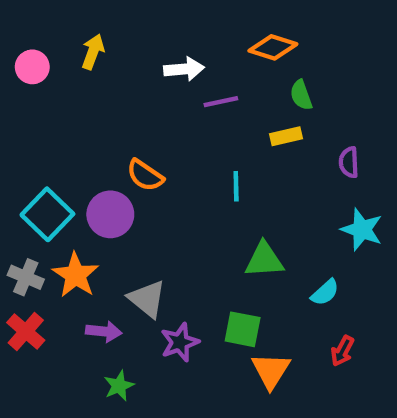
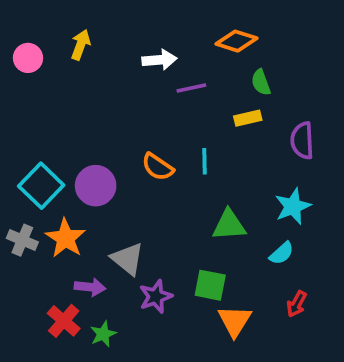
purple semicircle: (349, 162) -> (302, 141), size x1.4
orange semicircle: (145, 175) -> (158, 167), moved
cyan star: (362, 230) -> (293, 206), moved, turned 30
red cross: (26, 331) -> (64, 321), moved

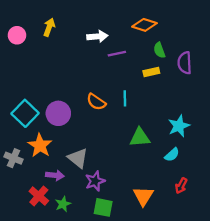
purple semicircle: (302, 141) -> (185, 63), moved
gray cross: (22, 240) -> (14, 158), moved
green square: (210, 285) -> (103, 207), moved

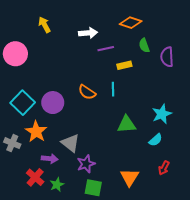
yellow arrow: (49, 27) -> (44, 25), turned -49
pink circle: (17, 35) -> (15, 54), moved, size x1.5
yellow rectangle: (151, 72) -> (124, 65), moved

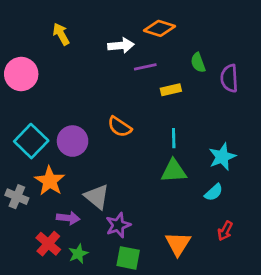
orange diamond: (131, 23) -> (159, 28), moved
cyan line: (113, 89) -> (174, 138), moved

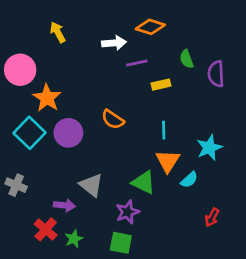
green triangle: (174, 171) -> (144, 182), moved, turned 30
orange star: (50, 181) -> (47, 98), moved
cyan semicircle: (214, 192) -> (189, 180), moved
purple star: (118, 225) -> (127, 212), moved
orange triangle: (178, 244) -> (168, 161), moved

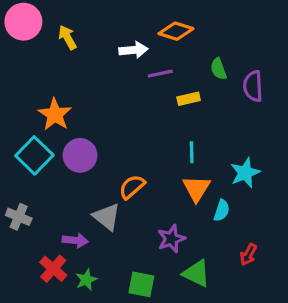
pink circle: (20, 70) -> (23, 22), moved
orange semicircle: (113, 119) -> (132, 187), moved, turned 105
cyan semicircle: (189, 180) -> (222, 210), turned -30
green triangle: (144, 182) -> (196, 273), moved
purple star: (127, 212) -> (171, 239), moved

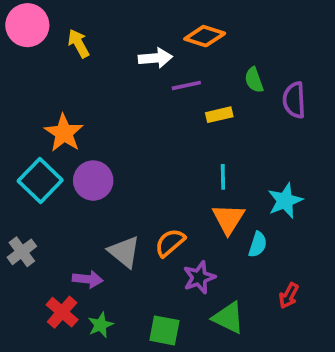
orange semicircle: (132, 187) -> (170, 243), moved
gray cross: (19, 217) -> (22, 252), turned 30

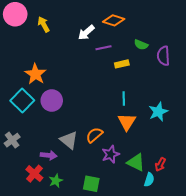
white arrow: (155, 58) -> (86, 32), turned 144
green semicircle: (254, 80) -> (141, 45), turned -48
cyan semicircle: (258, 244) -> (149, 180), moved
green triangle: (228, 318) -> (136, 162), moved

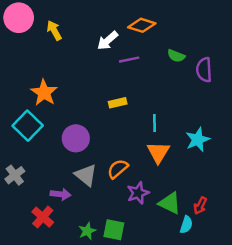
yellow rectangle: (122, 64) -> (118, 103), moved
purple circle: (52, 101) -> (76, 138), moved
green star: (56, 181) -> (87, 231), moved

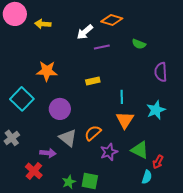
yellow arrow: (54, 30) -> (43, 24), turned -56
purple semicircle: (204, 70) -> (161, 72), moved
orange star: (44, 93) -> (47, 71), moved, turned -30
green triangle: (170, 203) -> (140, 150), moved

